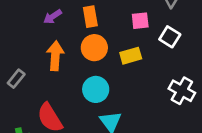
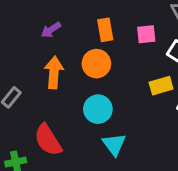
orange rectangle: (90, 17) -> (105, 30), moved
yellow rectangle: (131, 56) -> (161, 86), moved

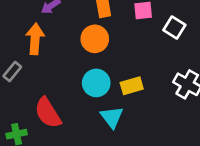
orange arrow: (54, 72) -> (35, 39), moved
yellow rectangle: (161, 86) -> (132, 86), moved

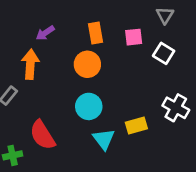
yellow rectangle: (132, 86) -> (136, 125), moved

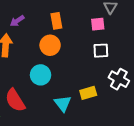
pink square: (134, 37) -> (98, 24), moved
white square: (164, 53) -> (101, 51), moved, turned -35
cyan circle: (89, 106) -> (41, 75), moved

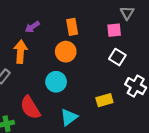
white square: (101, 51) -> (117, 57), turned 35
cyan triangle: (63, 103) -> (69, 117), moved, turned 30

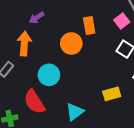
orange rectangle: (72, 27) -> (89, 26), moved
pink square: (114, 30) -> (122, 21), turned -32
cyan circle: (56, 82) -> (49, 75), moved

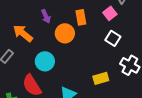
purple arrow: (37, 18) -> (46, 16), moved, turned -80
orange arrow: (24, 43) -> (23, 33), turned -55

